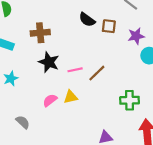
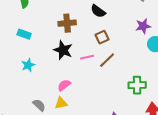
brown square: (109, 26) -> (102, 37), moved, turned -32
brown cross: (40, 33) -> (67, 23), moved
yellow triangle: (71, 97) -> (61, 103), moved

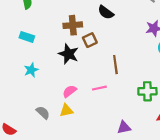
brown square: (102, 37) -> (90, 40), moved
pink line: (87, 57) -> (99, 88), moved
brown line: (107, 60) -> (115, 65), turned -54

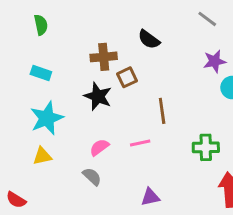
cyan star: (31, 70) -> (47, 118), size x1.6
yellow triangle: (66, 110) -> (42, 156), moved
gray semicircle: (43, 113) -> (92, 177), moved
purple triangle: (124, 128) -> (150, 197), moved

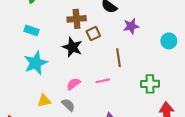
purple star: (215, 61) -> (131, 26), moved
yellow triangle: (42, 156) -> (44, 101), moved

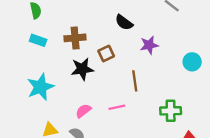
brown cross: (77, 19) -> (75, 38), moved
cyan rectangle: (31, 30) -> (38, 40), moved
black star: (72, 47) -> (82, 69), turned -30

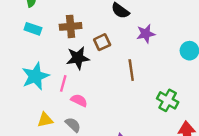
pink line: (117, 107) -> (63, 83), moved, turned -63
pink semicircle: (83, 111) -> (79, 100), turned 63
green cross: (171, 111) -> (168, 100), turned 30

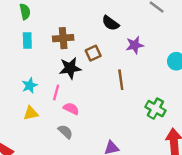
cyan rectangle: (33, 29) -> (27, 40), turned 70
cyan star: (35, 76) -> (30, 85), size x0.6
yellow triangle: (45, 120) -> (31, 113), moved

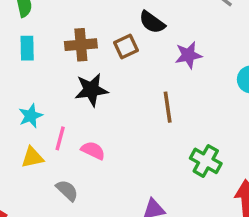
brown square: (93, 53) -> (126, 46), moved
pink line: (56, 92) -> (60, 138), moved
green cross: (155, 109) -> (206, 161), moved
gray semicircle: (65, 132) -> (67, 190), moved

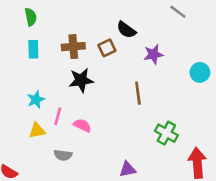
gray semicircle: (67, 190) -> (63, 155), turned 144

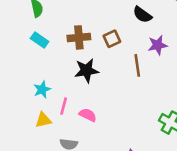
black semicircle: (126, 30) -> (142, 15), moved
cyan rectangle: (33, 49) -> (40, 40), turned -54
brown line: (138, 93) -> (137, 65), moved

